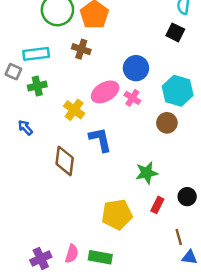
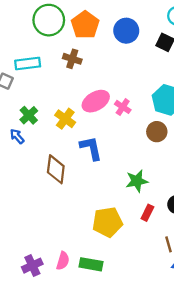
blue circle: (136, 68) -> (126, 31), moved
green cross: (37, 86) -> (29, 115), moved, turned -30

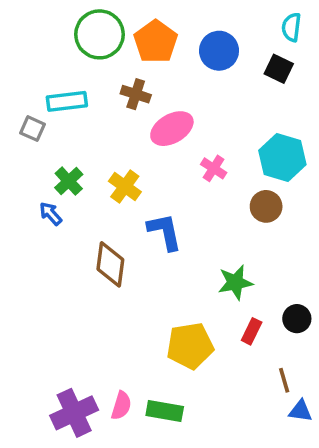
pink ellipse: (96, 101) -> (172, 129), moved
purple cross: (32, 266) -> (74, 413), size x1.4

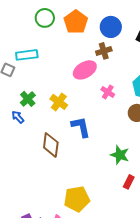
green circle: (100, 34) -> (45, 18), size x0.7
brown cross: (136, 94) -> (104, 51), moved, turned -35
green star: (235, 282) -> (120, 155), turned 30
yellow pentagon: (190, 346) -> (77, 199), moved

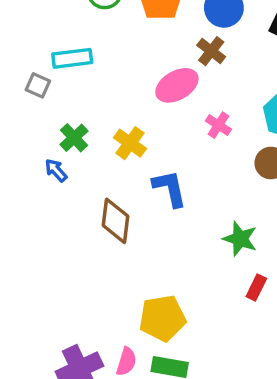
brown cross: (104, 51) -> (211, 51), turned -35

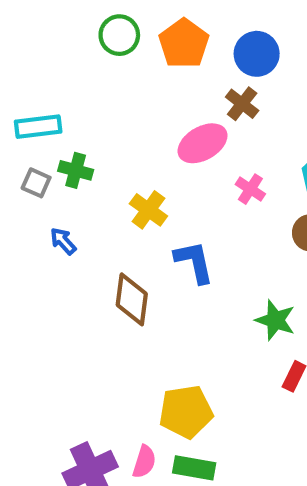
cyan rectangle: (72, 58) -> (38, 127), moved
gray square: (38, 85) -> (36, 183), moved
green cross: (74, 138) -> (76, 170), moved, turned -32

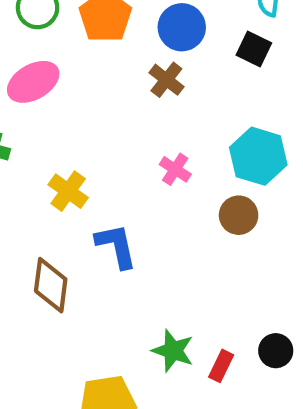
pink ellipse: (203, 143) -> (33, 82), moved
green star: (275, 320) -> (173, 351), moved

